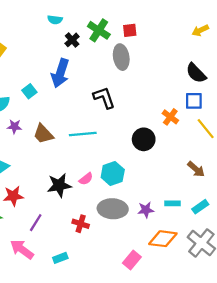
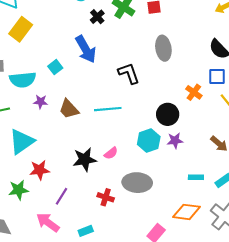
gray ellipse: (121, 57) -> (163, 48), moved
blue arrow: (60, 73) -> (86, 49), turned -48
cyan hexagon: (113, 174) -> (149, 141), moved
purple star: (146, 210) -> (175, 141), moved

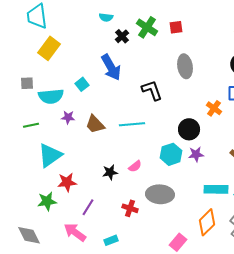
black star: (85, 159) -> (110, 172), size x0.7
cyan rectangle: (196, 177) -> (216, 189), size x1.6
orange diamond: (186, 212) -> (207, 222), turned -52

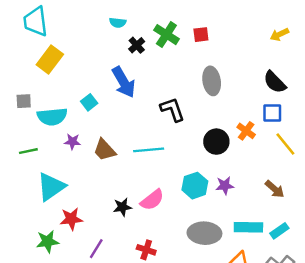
black circle: (189, 129) -> (216, 142), moved
pink semicircle: (135, 166) -> (152, 200), size x1.5
gray ellipse: (160, 194) -> (204, 233), moved

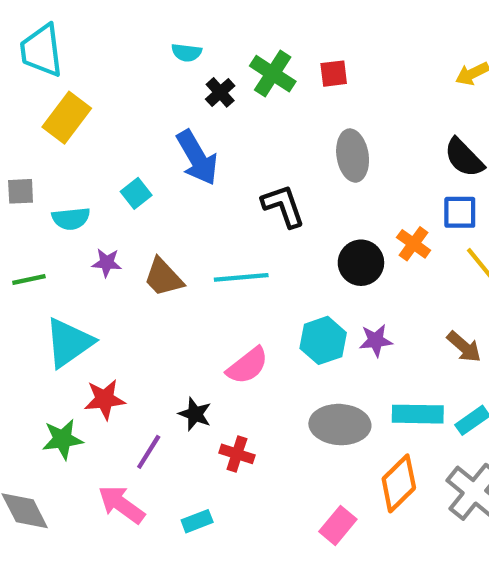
cyan semicircle: (52, 117) -> (71, 219), size x0.7
black star: (122, 207) -> (195, 414), moved, turned 30

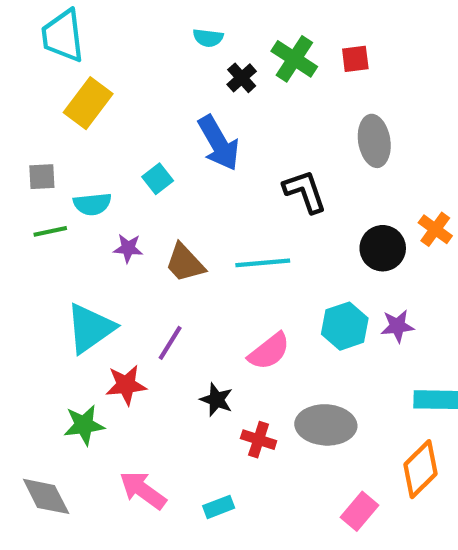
green line: (29, 280) -> (50, 231), moved
gray ellipse: (340, 425) -> (326, 425), moved
purple line: (149, 452) -> (170, 343), moved

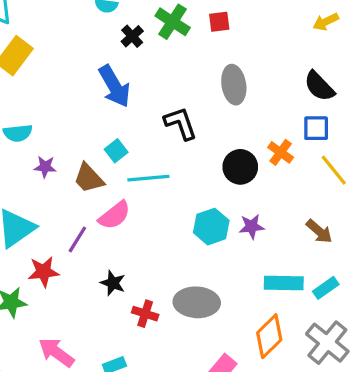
cyan square: (158, 179) -> (116, 151), moved
pink semicircle: (269, 351) -> (114, 215), moved

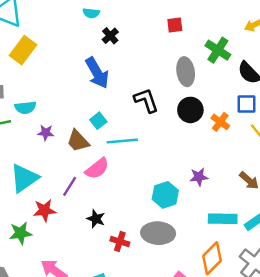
green cross: (173, 22) -> (218, 50), moved
black circle: (240, 167) -> (190, 110), moved
cyan hexagon: (211, 227) -> (165, 195), moved

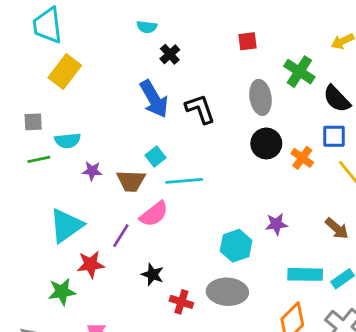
black L-shape: (146, 100) -> (200, 109), moved
brown trapezoid: (78, 141) -> (131, 181), turned -45

